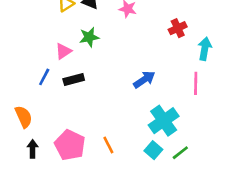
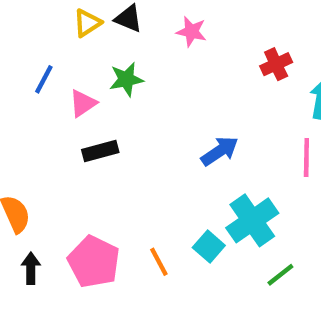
blue line: (44, 77) -> (44, 79), moved
cyan square: (153, 150) -> (209, 246), moved

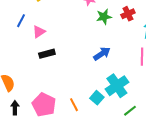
green star: (126, 79) -> (104, 17), moved

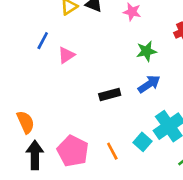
green star: (104, 17) -> (146, 51), moved
black rectangle: (47, 54) -> (110, 95), moved
black arrow: (15, 108) -> (35, 155), size x1.5

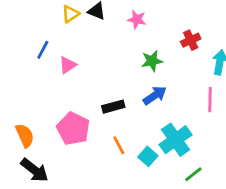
pink pentagon: (73, 151) -> (73, 129), moved
orange line: (112, 151) -> (119, 145), moved
black arrow: (35, 155) -> (34, 170), turned 128

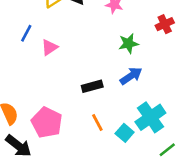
pink pentagon: (73, 129) -> (47, 123), moved

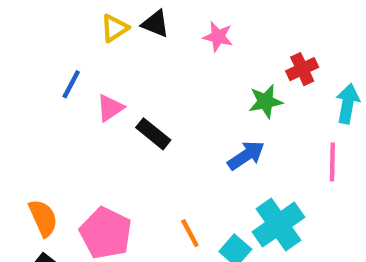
green star: (128, 44) -> (266, 101), moved
black rectangle: (92, 86) -> (153, 134), moved, turned 54

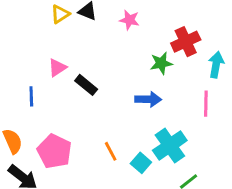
red cross: (302, 69) -> (186, 42), size x1.4
blue line: (71, 84) -> (31, 96), moved, turned -30
blue arrow: (246, 155) -> (148, 99), turned 35

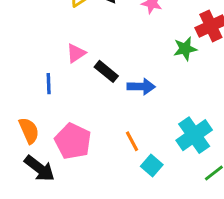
blue arrow: (148, 99) -> (141, 87), moved
cyan square: (141, 163) -> (152, 165), moved

